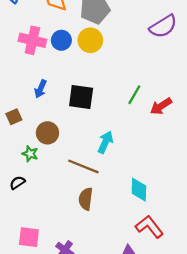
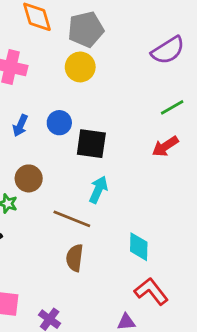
blue circle: (61, 40) -> (59, 123), moved
green line: (134, 95) -> (172, 107), moved, turned 30
black square: (81, 97) -> (91, 144), moved

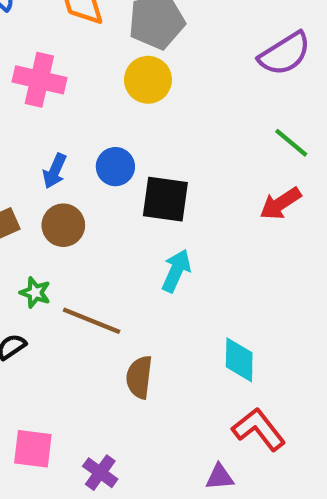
green line: (172, 107) -> (291, 143), turned 70
brown circle: (29, 178) -> (63, 225), moved
brown line: (72, 219) -> (92, 321), moved

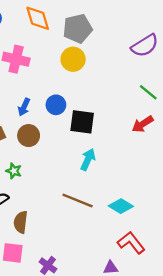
brown line: (92, 321) -> (78, 200), moved
cyan diamond: (239, 360) -> (121, 206), turned -60
brown semicircle: (139, 377) -> (21, 222), moved

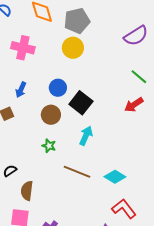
blue arrow: (24, 107) -> (21, 90), moved
black square: (82, 122) -> (81, 103), turned 30
brown circle: (29, 136) -> (51, 115), moved
green star: (14, 171) -> (49, 146), moved

